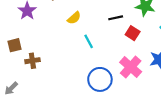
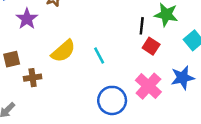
yellow semicircle: (74, 18) -> (63, 51), moved, size x1.5
black line: (116, 18) -> (142, 26), moved, turned -72

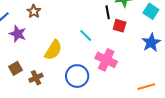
cyan line: (99, 56) -> (86, 35), moved
pink cross: (148, 86) -> (106, 60), moved
blue circle: (112, 100) -> (77, 76), moved

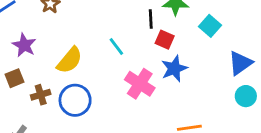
purple star: (18, 34) -> (24, 45), moved
blue star: (151, 43) -> (174, 69), moved
blue circle: (77, 76) -> (75, 100), moved

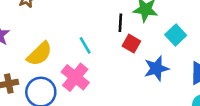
blue star: (174, 69) -> (156, 69), moved
pink cross: (140, 84) -> (75, 77), moved

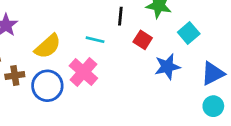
black line: (120, 23) -> (120, 16), moved
cyan line: (85, 45) -> (95, 40), turned -48

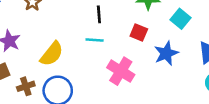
black line: (120, 16) -> (99, 14), moved
pink cross: (83, 72) -> (121, 71), moved

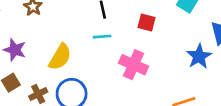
blue star: (166, 53) -> (199, 56), moved

